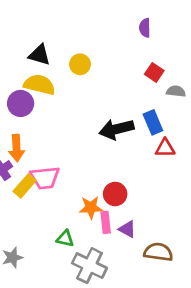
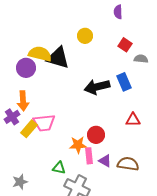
black triangle: (39, 55) -> (58, 58), moved, size x1.4
yellow circle: (80, 64) -> (85, 36), moved
red triangle: (165, 148) -> (133, 120), moved
brown semicircle: (158, 252) -> (128, 164), moved

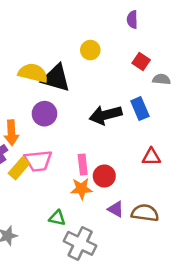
purple circle: (26, 68) -> (44, 114), moved
pink rectangle: (89, 156) -> (83, 165), moved

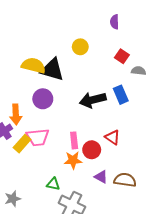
red triangle: (151, 157) -> (112, 137), moved, turned 35

